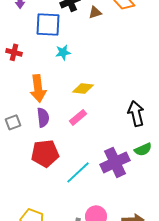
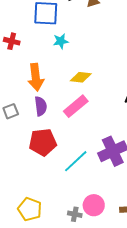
pink rectangle: (78, 117) -> (76, 106), size x1.4

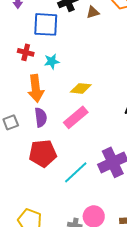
red cross: (12, 41) -> (26, 52), moved
cyan star: (61, 41) -> (52, 61), moved

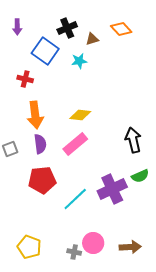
blue square: (46, 24) -> (45, 51), turned 32
cyan star: (52, 61) -> (79, 61), moved

